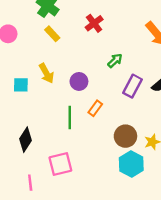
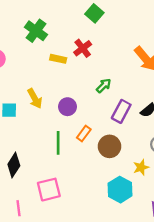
yellow rectangle: (52, 34) -> (58, 59), moved, turned -35
brown circle: (125, 136) -> (110, 146), moved

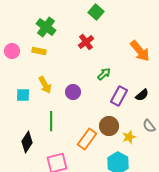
yellow rectangle: (58, 59) -> (39, 51), moved
orange rectangle: (84, 134) -> (87, 139), moved, size x1.5
green line: (58, 143) -> (51, 121), moved
yellow star: (141, 167) -> (129, 137), moved

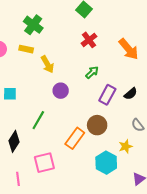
red cross: (86, 42) -> (89, 40), moved
yellow arrow: (45, 85) -> (47, 64), moved
green line: (51, 121) -> (38, 120), turned 30
yellow star: (129, 137) -> (126, 146), moved

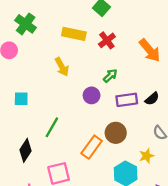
green cross: (33, 25) -> (26, 24), moved
yellow rectangle: (26, 49) -> (74, 34), moved, size x1.5
purple circle: (61, 91) -> (92, 95), moved
purple rectangle: (107, 95) -> (127, 100), turned 54

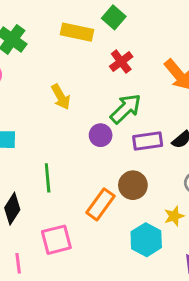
yellow rectangle: (74, 34) -> (77, 32), moved
green arrow: (110, 76) -> (126, 109), size x1.6
green line: (52, 127) -> (48, 178), turned -35

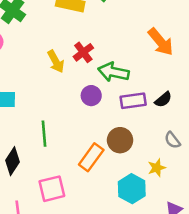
red cross: (121, 62) -> (83, 52), moved
green arrow: (126, 109) -> (113, 72), turned -124

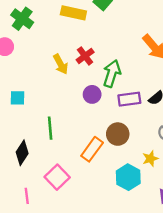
green arrow: (113, 72) -> (112, 73), turned 96
pink square: (52, 189) -> (57, 177), turned -30

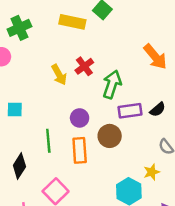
green cross: (22, 19) -> (19, 28), turned 30
purple circle: (92, 94) -> (80, 118), moved
brown circle: (118, 134) -> (110, 136), moved
orange rectangle: (92, 149) -> (80, 150), moved, turned -40

